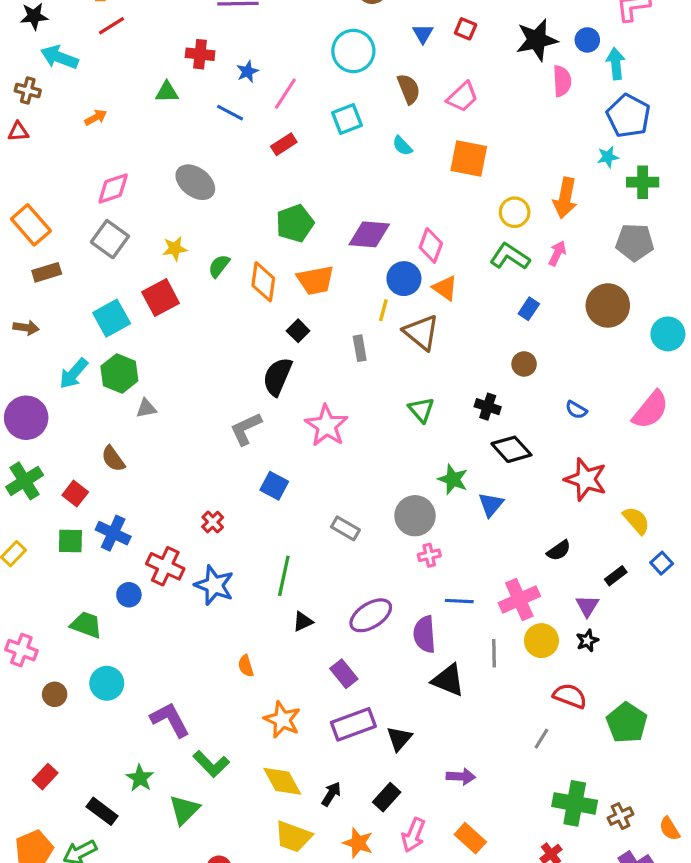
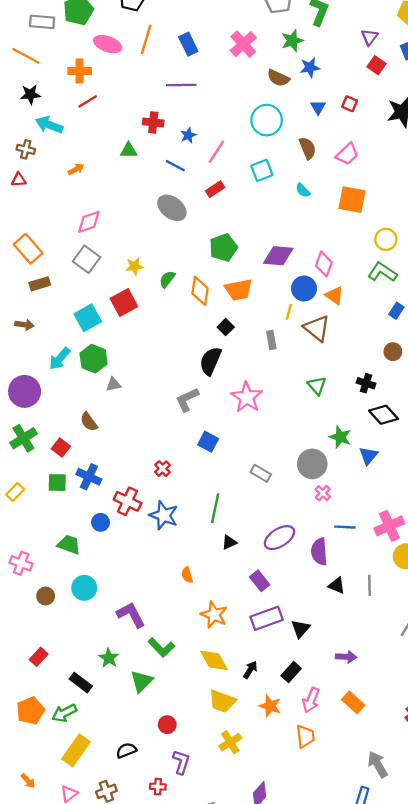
gray ellipse: (195, 182) -> (172, 208), moved
pink cross: (429, 555) -> (323, 493), turned -35
gray line: (494, 653) -> (370, 585), moved
black triangle: (448, 680) -> (337, 585), size x0.7

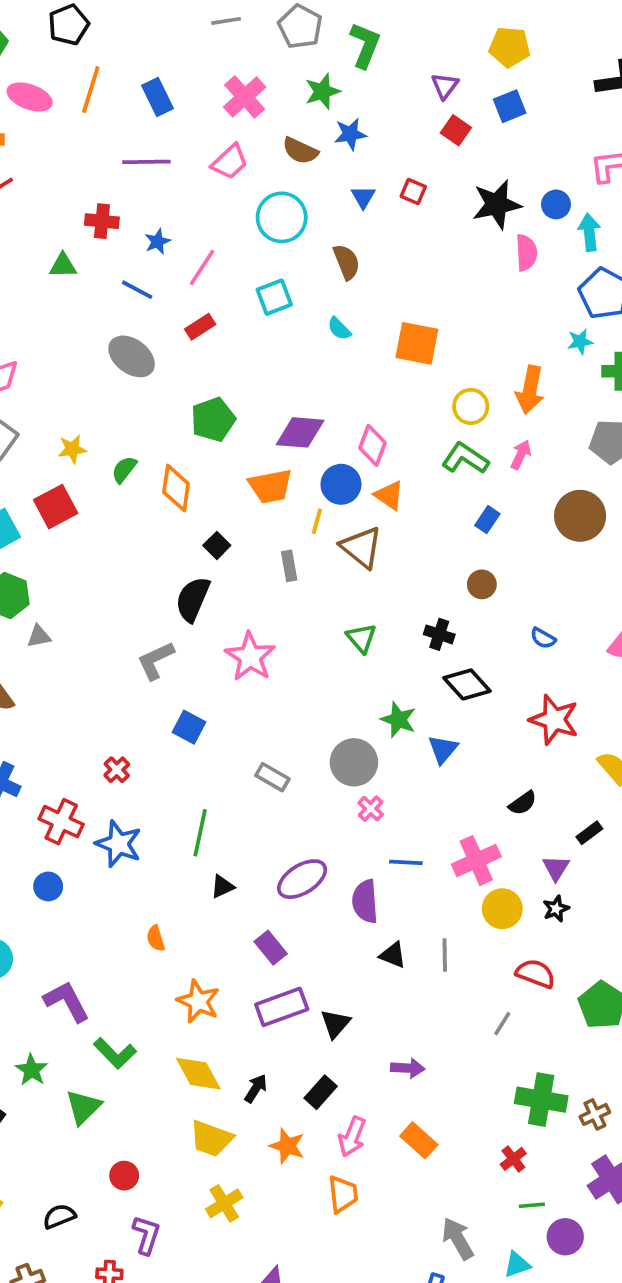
pink trapezoid: (347, 154) -> (230, 162), moved
orange trapezoid: (239, 290) -> (271, 486), moved
blue circle: (101, 522) -> (48, 886), moved

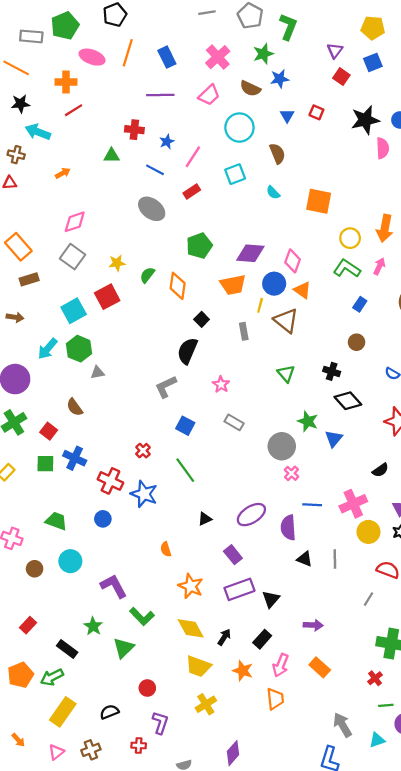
pink star: (250, 657) -> (221, 384), size x0.6
gray rectangle: (272, 777) -> (234, 422), moved
green line: (200, 833) -> (185, 470), moved, turned -48

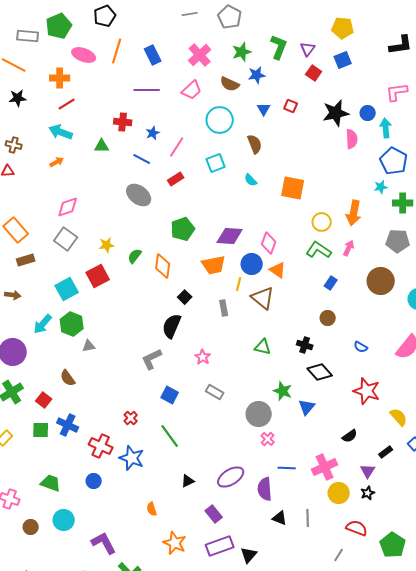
green L-shape: (288, 27) -> (279, 47), moved
cyan arrow: (38, 132) -> (61, 132), moved
green triangle: (286, 374) -> (263, 347), turned -36

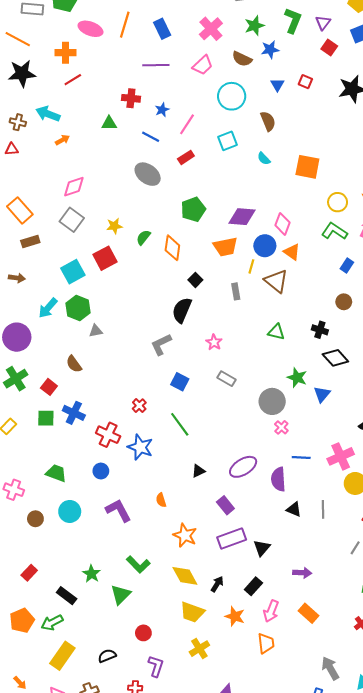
black star: (18, 98) -> (22, 73), size x1.5
cyan arrow: (61, 132) -> (48, 114), moved
purple L-shape: (104, 543) -> (118, 510), moved

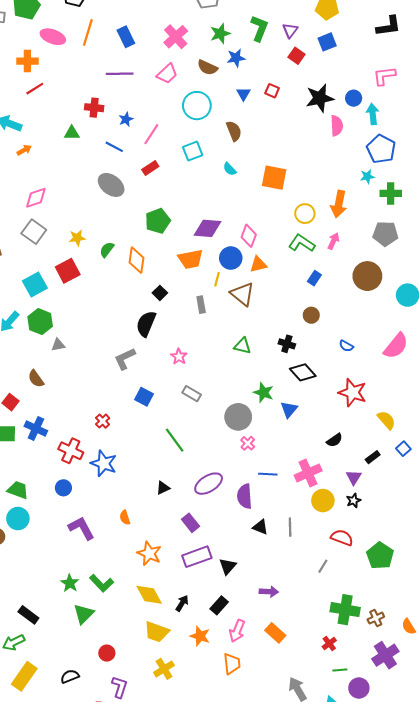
orange triangle: (292, 252) -> (258, 264), turned -48
green line: (180, 424) -> (175, 440), moved
cyan circle: (70, 511) -> (18, 519), moved
green star: (92, 574) -> (70, 583), moved

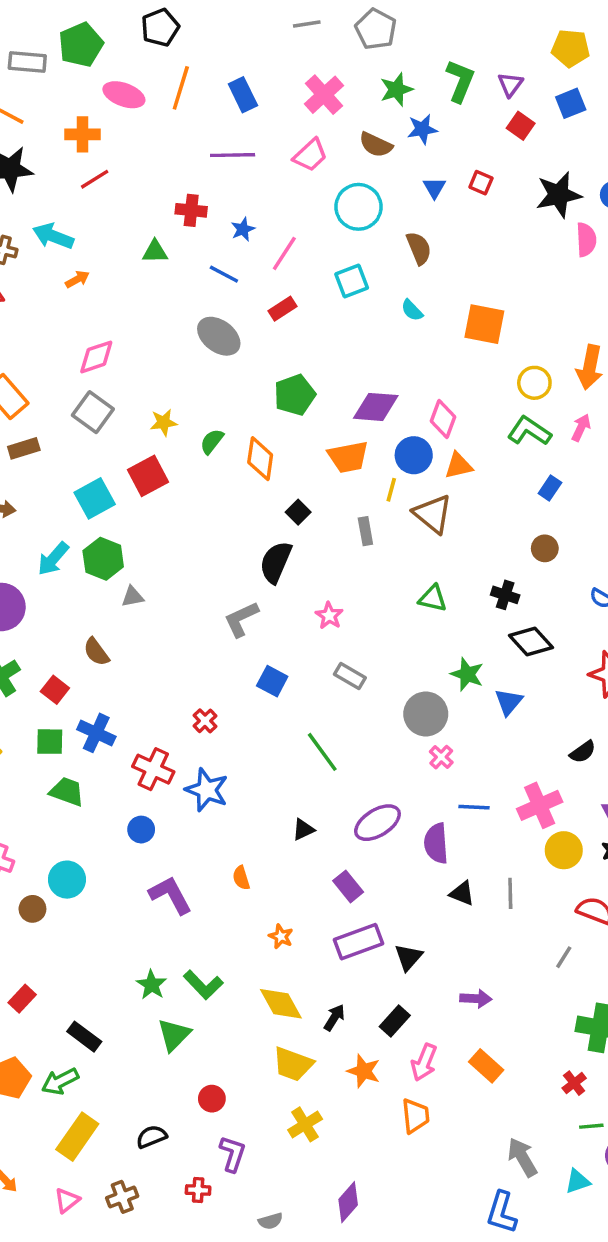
green trapezoid: (18, 490) -> (67, 792), moved
orange star: (149, 553) -> (281, 936), size x0.6

